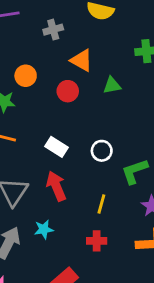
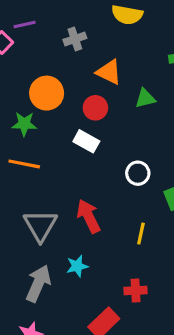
orange circle: (26, 76) -> (47, 93), size x1.4
white rectangle: (56, 147) -> (86, 141), moved
red cross: (97, 241) -> (136, 290), moved

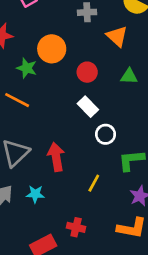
orange triangle: (109, 72) -> (117, 36), moved
white rectangle: (86, 141) -> (88, 107), moved

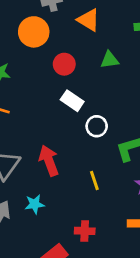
orange circle: (52, 49) -> (34, 32), moved
yellow line: (94, 183) -> (94, 180), turned -36

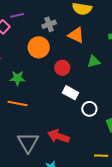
red arrow: (49, 161) -> (58, 136), turned -45
yellow line: (94, 180) -> (101, 156), moved, turned -64

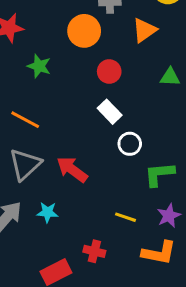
orange triangle: (76, 35) -> (144, 30), turned 42
green triangle: (94, 62) -> (170, 77), moved
orange line: (18, 104) -> (25, 120), moved

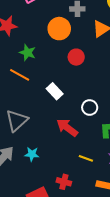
white rectangle: (110, 112) -> (55, 91), moved
orange line: (25, 120) -> (20, 75), moved
red arrow: (72, 170) -> (67, 128), moved

